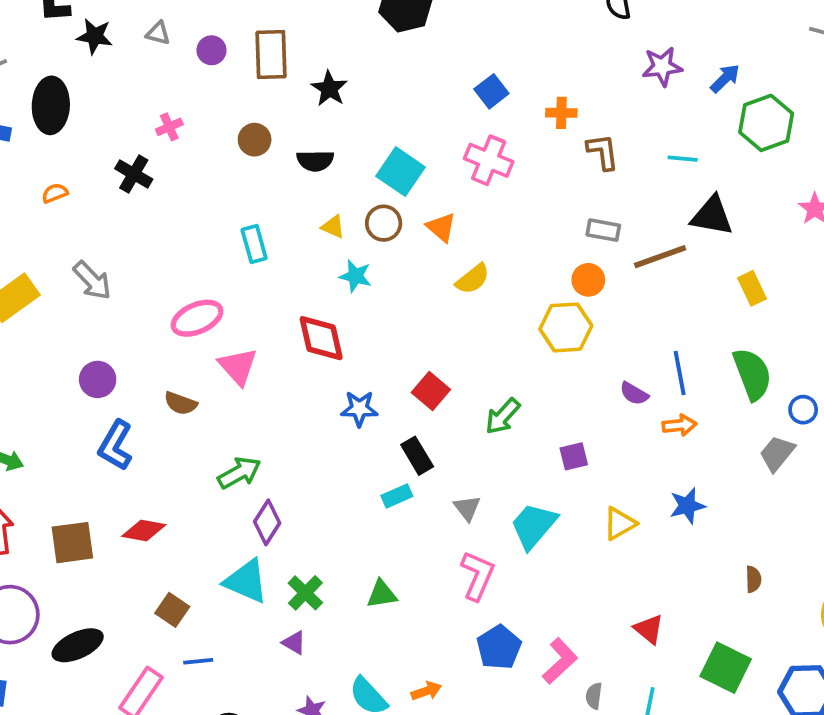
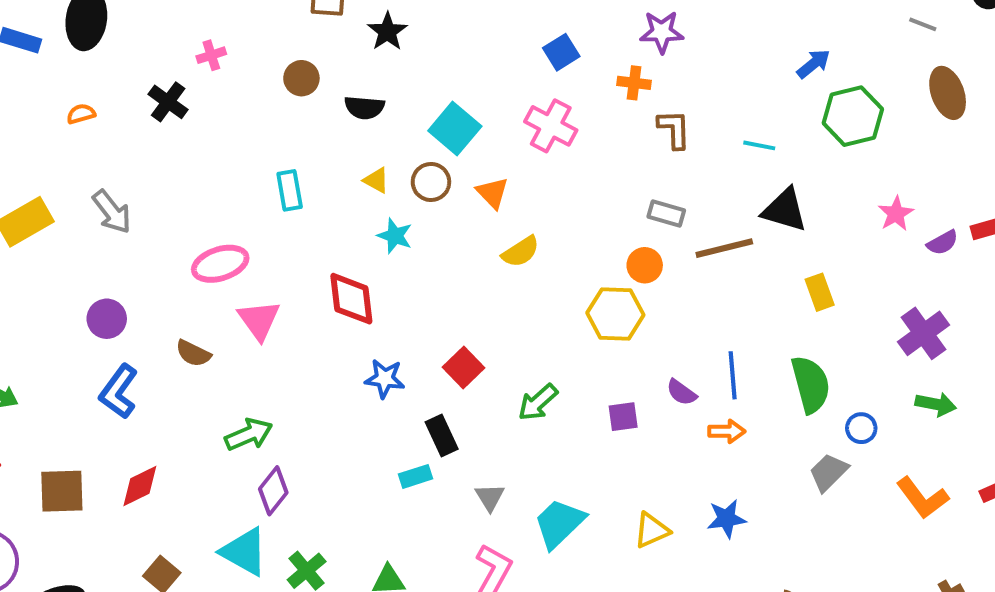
purple star: (662, 67) -> (662, 32), moved
purple square: (574, 456) -> (623, 417), moved
red diamond: (144, 530) -> (140, 486), turned -42

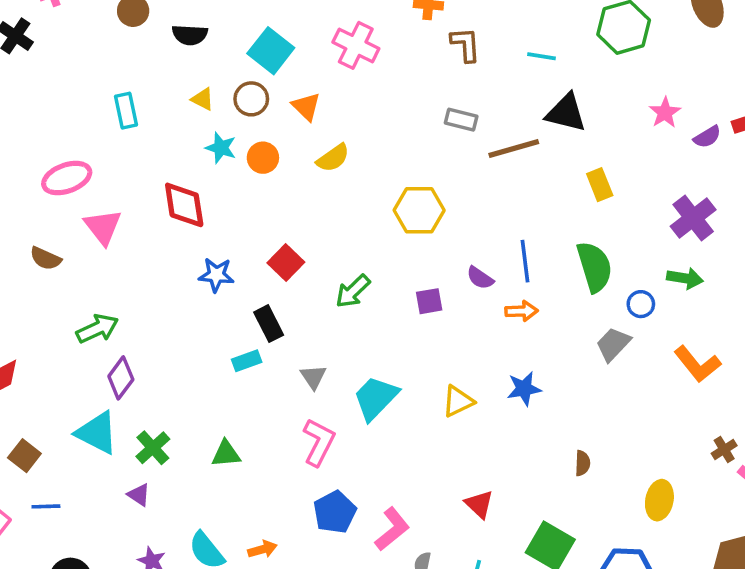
orange circle: (645, 265) -> (263, 158), moved
green arrow: (936, 404) -> (685, 278), moved

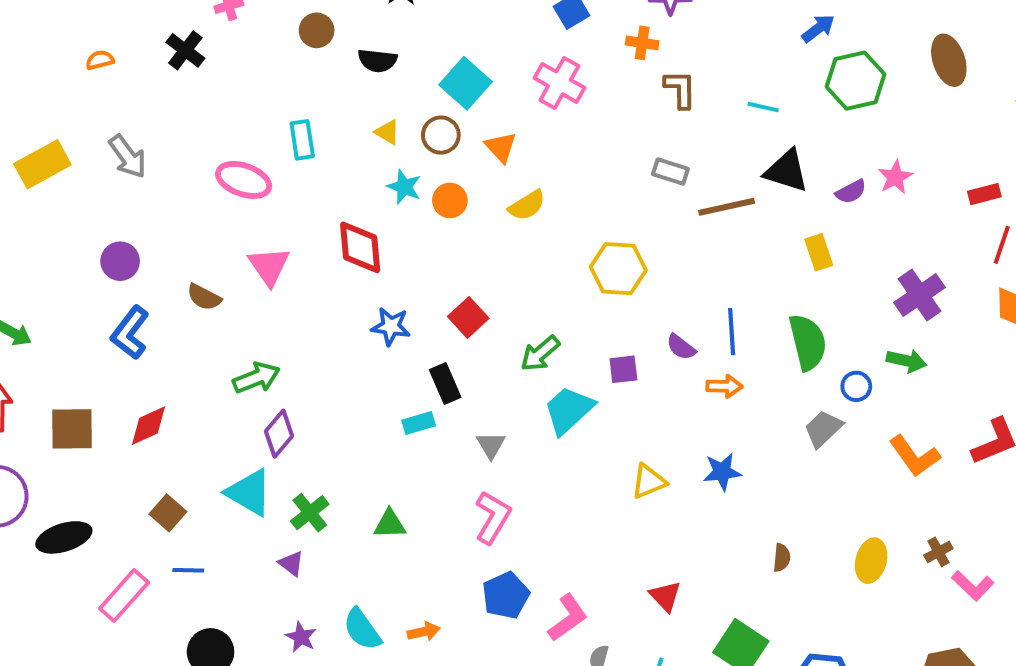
purple semicircle: (707, 137) -> (851, 192), moved
pink ellipse: (67, 178) -> (244, 180), moved, turned 36
cyan trapezoid: (376, 398) -> (569, 410), moved
yellow ellipse: (659, 500) -> (871, 561), moved

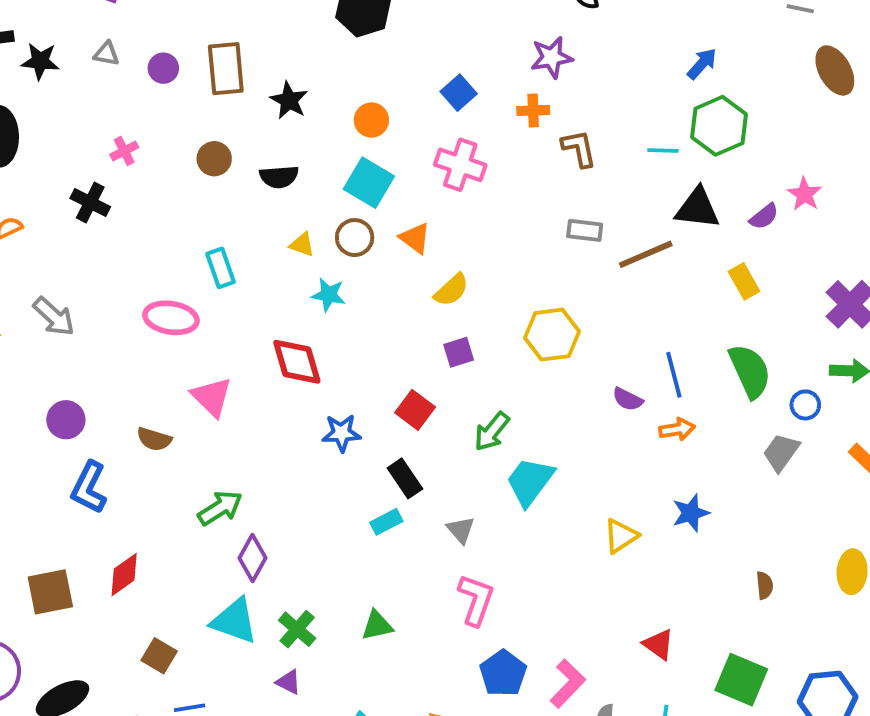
green hexagon: (856, 81) -> (719, 126), moved
orange circle: (450, 200) -> (371, 120), moved
purple square: (623, 369) -> (459, 352), moved

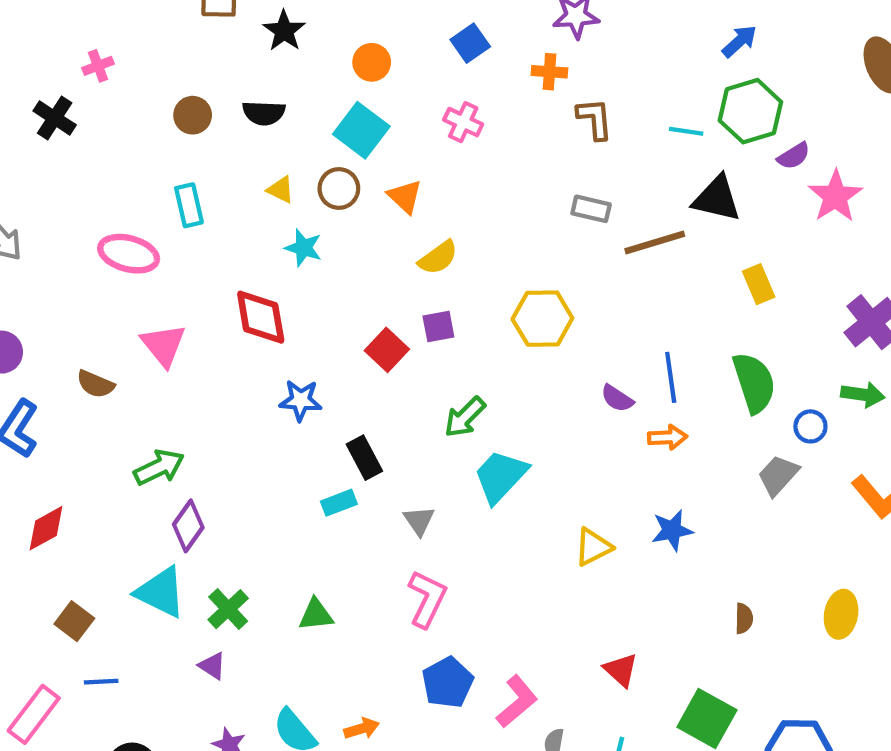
brown circle: (214, 159) -> (193, 115), moved
pink cross: (460, 165) -> (463, 122), size x0.7
pink star: (804, 194) -> (835, 196), size x1.4
purple semicircle: (764, 217) -> (794, 156), moved
red square: (415, 410) -> (387, 350), moved

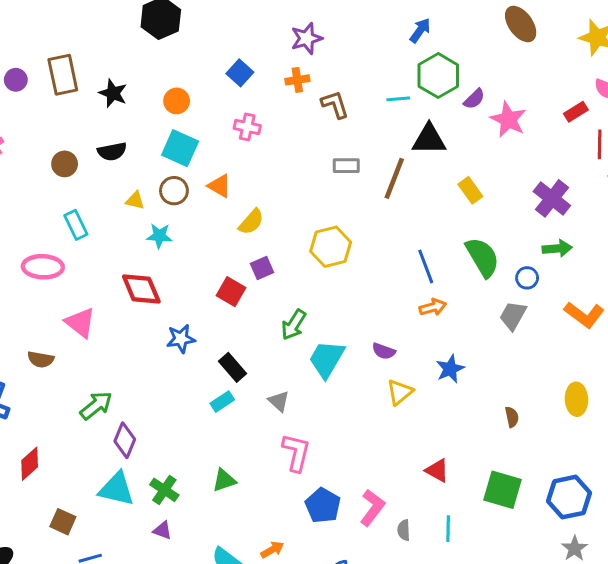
brown line: (655, 243) -> (394, 178), turned -39
purple semicircle: (617, 398) -> (384, 351), moved

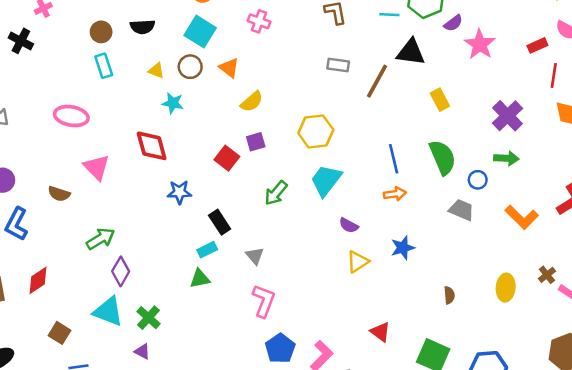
cyan rectangle: (76, 225) -> (104, 66), moved
gray trapezoid: (513, 316) -> (462, 210), turned 76
cyan trapezoid: (327, 359) -> (326, 180), moved
green triangle: (224, 480) -> (200, 279), moved

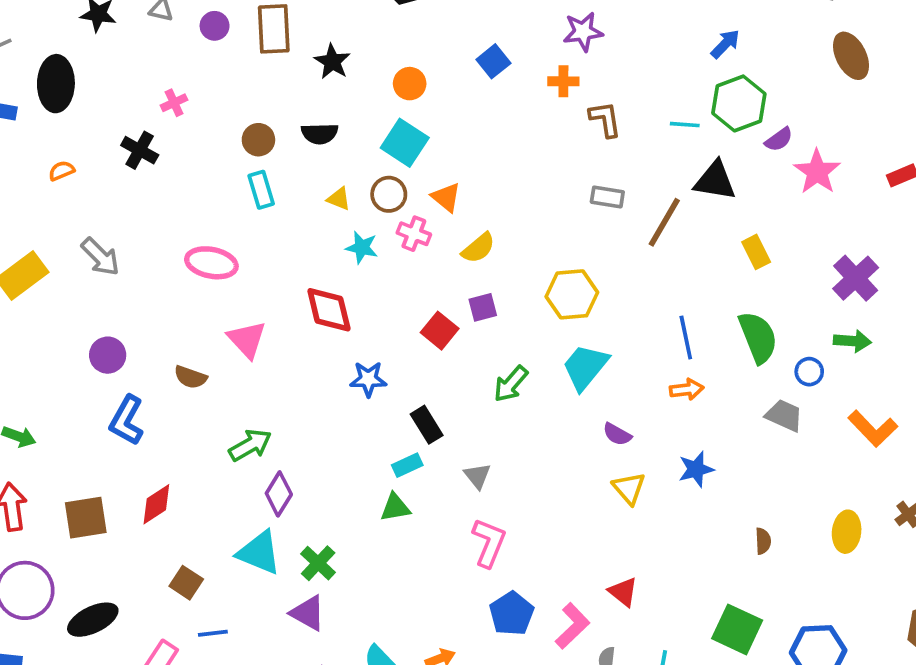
pink cross: (259, 21) -> (414, 234), moved
yellow triangle: (358, 262) -> (629, 488), turned -40
red triangle: (380, 332) -> (623, 592), moved
purple triangle: (142, 351) -> (308, 613), size x1.5

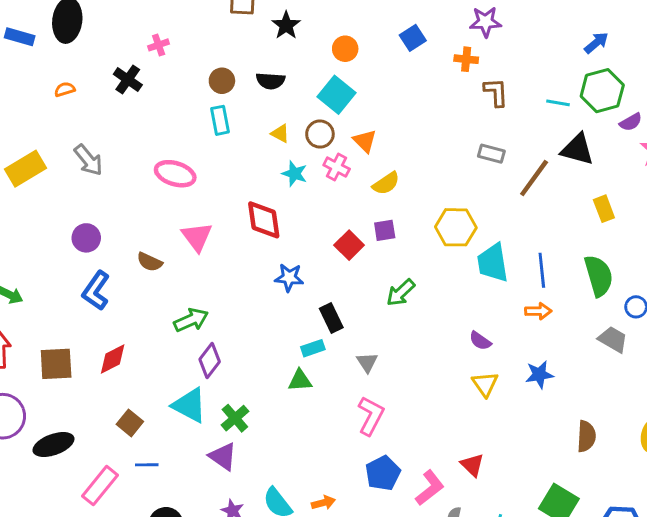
cyan trapezoid: (585, 367) -> (493, 263), moved, turned -54
brown semicircle: (763, 541) -> (586, 436), size x1.5

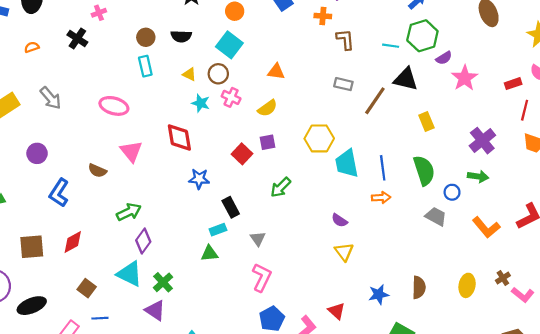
orange triangle: (365, 141) -> (276, 72), moved, turned -36
purple circle: (86, 238) -> (37, 153), moved
blue star: (539, 375) -> (379, 294), moved

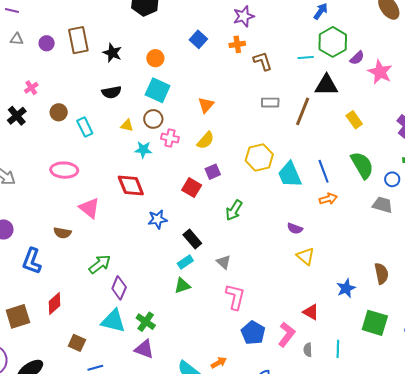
brown circle: (146, 37) -> (59, 112), moved
black cross: (77, 39) -> (17, 116), turned 30
orange triangle: (276, 72) -> (206, 105), turned -42

